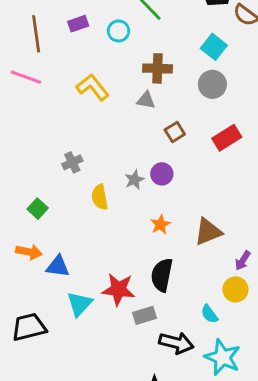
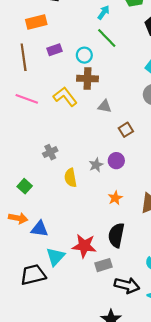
brown cross: (157, 68) -> (88, 79), moved
pink line: (26, 77) -> (27, 99), moved
black trapezoid: (29, 327) -> (33, 275), moved

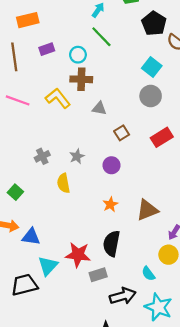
gray star: (96, 165) -> (77, 156), moved
black arrow: (127, 285) -> (123, 296), turned -30

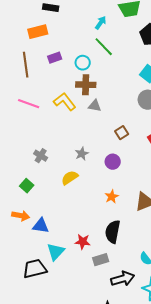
gray triangle: (99, 108) -> (95, 106), moved
gray cross: (42, 156) -> (41, 156), moved, turned -32
yellow semicircle: (63, 183) -> (70, 178), turned 66
red star: (78, 255) -> (83, 242), size x0.7

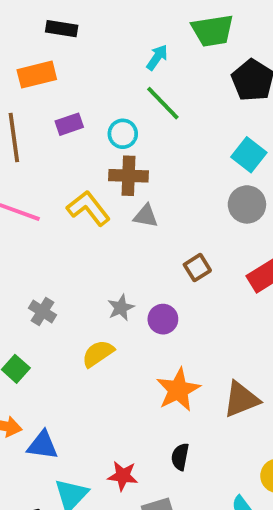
purple circle: (113, 162) -> (163, 319), moved
orange star: (112, 197) -> (178, 390), size x1.6
black semicircle: (113, 232) -> (180, 457), size x0.6

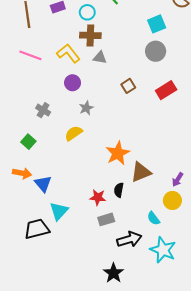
cyan square: (249, 155) -> (157, 24), turned 30
purple circle: (163, 319) -> (73, 83), moved
brown triangle: (241, 399) -> (141, 172), moved
blue triangle: (43, 445) -> (43, 184), turned 42
red star: (123, 476) -> (98, 197), moved

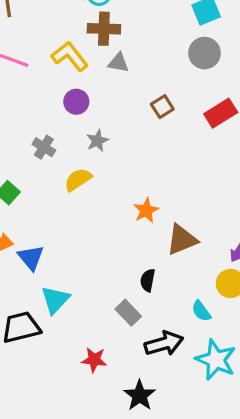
gray cross: (43, 110) -> (44, 147), moved
orange star: (118, 153) -> (146, 210), size x0.7
black semicircle: (119, 190) -> (148, 280), moved
red star: (98, 197) -> (94, 360), moved
gray rectangle: (106, 219) -> (128, 313), turned 63

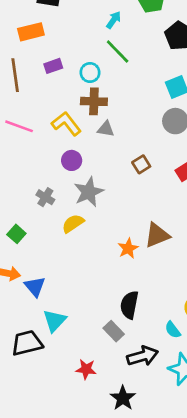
gray star: (97, 141) -> (89, 192), size x1.6
brown triangle: (182, 240) -> (157, 235), moved
black semicircle: (148, 280) -> (129, 305), size x1.5

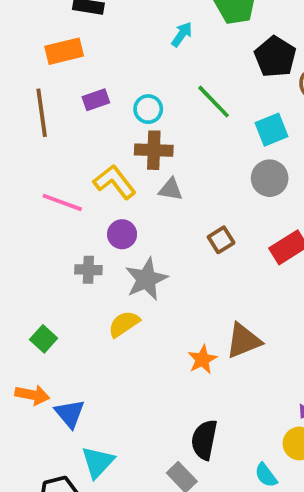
green line: (118, 51) -> (214, 102), moved
pink line: (19, 126) -> (62, 202), moved
gray cross: (45, 197) -> (88, 270), moved, turned -30

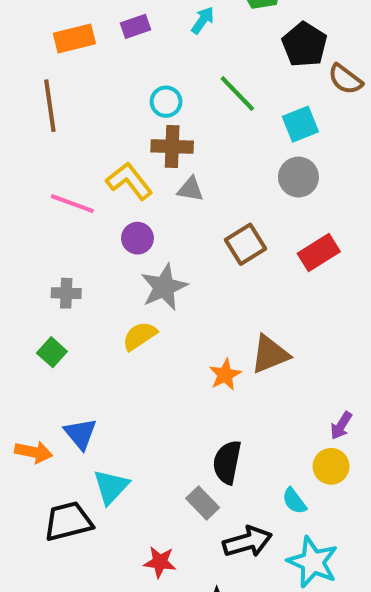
purple rectangle: (96, 100) -> (135, 26), moved
brown square: (221, 240) -> (245, 244), size x1.4
gray cross: (88, 270) -> (66, 293), moved
orange arrow: (32, 395) -> (34, 452), moved

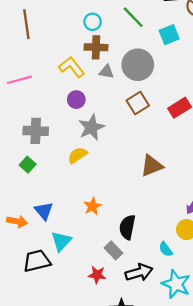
gray circle: (298, 177) -> (138, 65), moved, size x1.4
pink line: (72, 204) -> (19, 80), moved, turned -35
gray cross: (66, 293) -> (36, 131), size x1.5
orange star: (225, 375) -> (93, 206), moved
red star: (160, 562) -> (97, 275), moved

